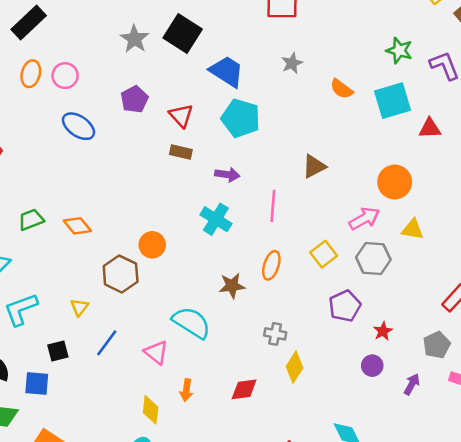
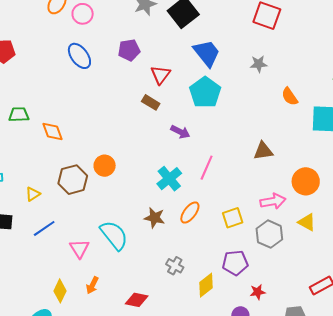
brown triangle: (314, 166) -> (263, 151), moved
cyan cross: (216, 219) -> (169, 179), moved
yellow diamond: (294, 367) -> (206, 285), moved

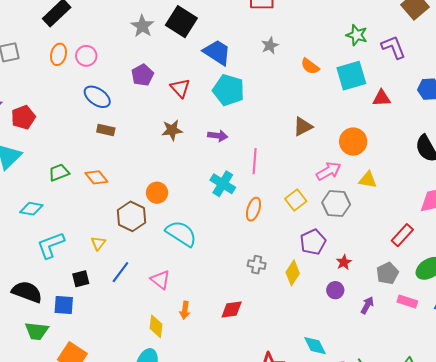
brown rectangle: (151, 102) -> (106, 130), moved
brown star: (155, 218) -> (172, 130), moved
cyan semicircle: (114, 235) -> (181, 233), moved

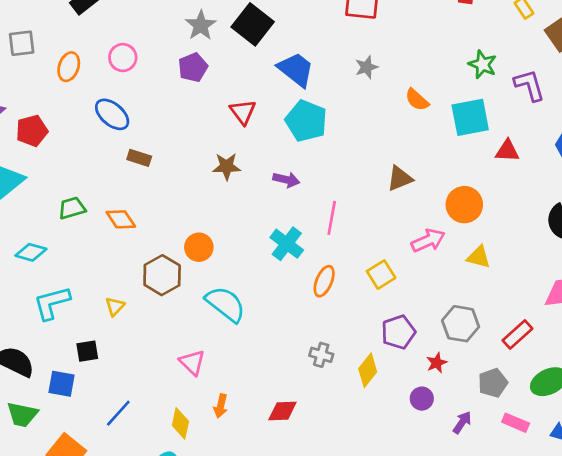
orange ellipse: (59, 54) -> (69, 67), moved
purple pentagon: (142, 75) -> (193, 67), moved
blue ellipse: (97, 97) -> (112, 114), moved
gray hexagon: (336, 203) -> (461, 324), moved
blue line: (120, 272) -> (118, 413), moved

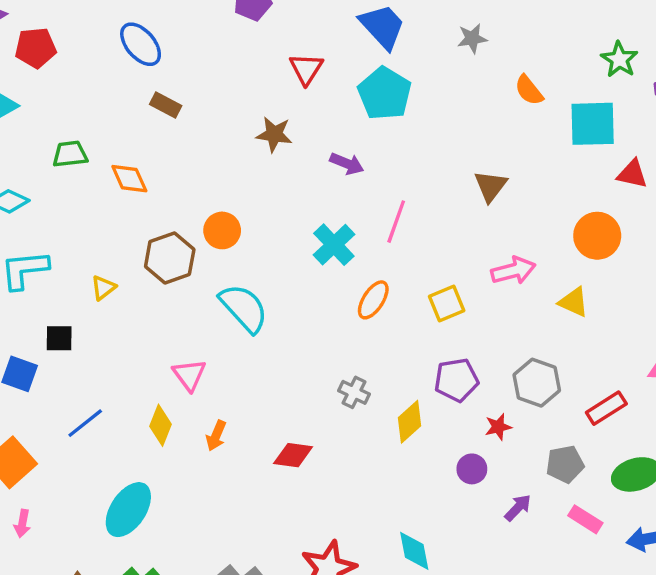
brown triangle: (400, 178) -> (491, 186), turned -40
orange circle: (464, 205) -> (597, 236), moved
yellow diamond: (180, 423) -> (160, 425), moved

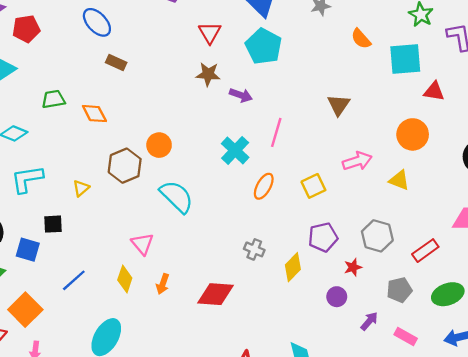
brown star: (274, 134) -> (208, 74), moved
red diamond: (293, 455) -> (215, 294), size x1.4
pink rectangle: (585, 519) -> (406, 336), moved

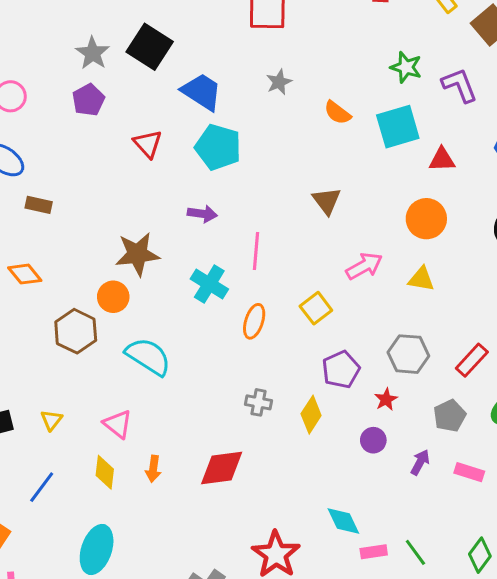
brown star: (208, 74) -> (137, 254), moved, size x1.4
yellow triangle: (81, 188) -> (52, 420), moved

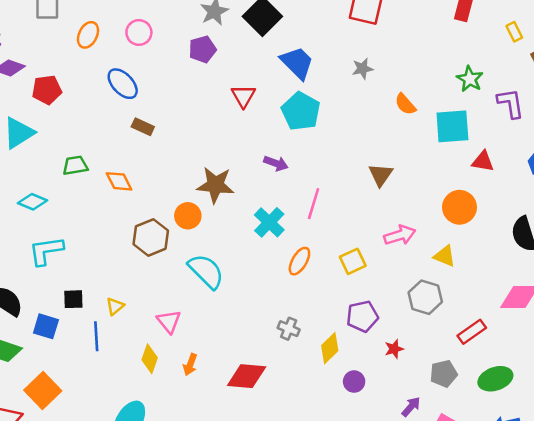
gray hexagon: (408, 354) -> (425, 297), moved
purple circle: (373, 440) -> (354, 382), moved
blue line: (42, 487) -> (96, 336), moved, turned -52

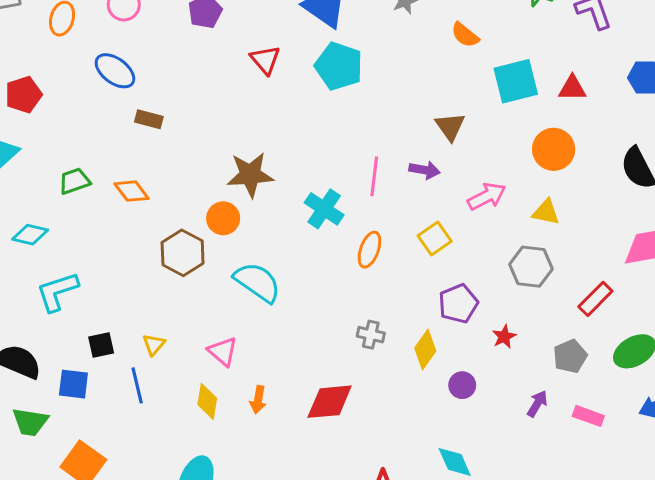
cyan square: (452, 126) -> (516, 81), moved
purple arrow: (276, 163) -> (425, 170), moved

